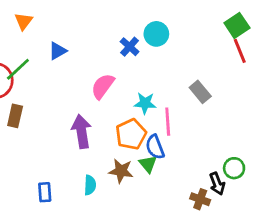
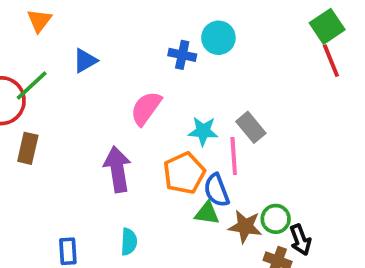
blue cross: (130, 47) -> (182, 55), turned -30
gray rectangle: (200, 92) -> (251, 127), moved
green triangle: (148, 164) -> (207, 213), turned -42
green circle: (234, 168) -> (276, 219), moved
brown star: (121, 171) -> (245, 226), moved

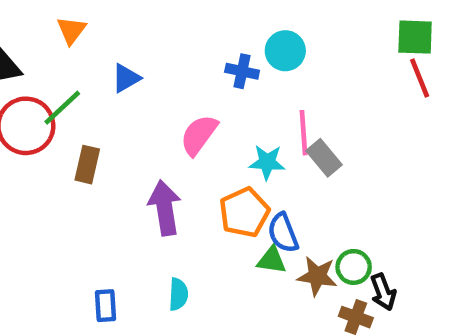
green square: (327, 26) -> (415, 37), turned 36
brown rectangle: (28, 148) -> (87, 165), moved
pink line: (234, 156) -> (304, 133), moved

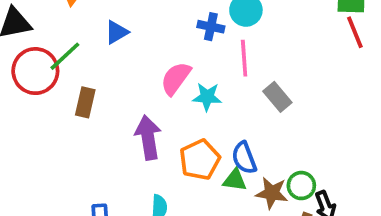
pink line: (304, 133) -> (244, 58), moved
cyan star: (267, 162) -> (207, 97), moved
orange pentagon: (244, 212) -> (200, 160), moved

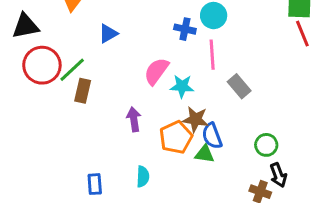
green line: (65, 56) -> (72, 70), moved
purple arrow: (148, 138) -> (134, 119), size x0.7
green circle: (301, 186) -> (266, 145), moved
brown star: (272, 193) -> (196, 119), moved

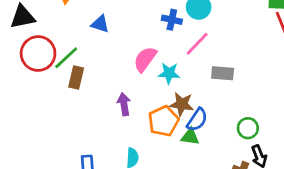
blue triangle: (108, 34) -> (100, 24), turned 48
pink line: (212, 55) -> (197, 44), turned 48
gray rectangle: (239, 86) -> (223, 73), turned -45
blue semicircle: (212, 136) -> (197, 120), turned -125

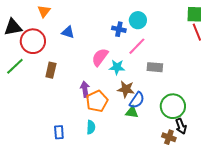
red circle: (38, 54) -> (33, 41), moved
green line: (66, 58) -> (15, 66), moved
orange pentagon: (163, 121) -> (97, 101), moved
green circle: (248, 128) -> (173, 106), size x1.6

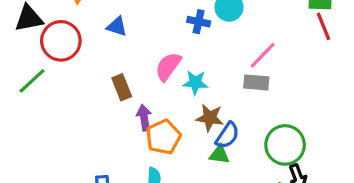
pink line: (137, 46) -> (263, 55), moved
brown rectangle: (51, 70) -> (122, 87), moved, turned -35

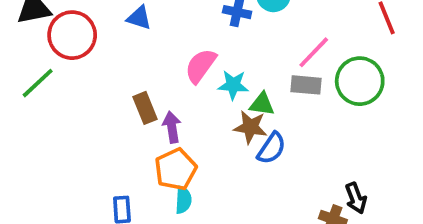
brown rectangle: (122, 87) -> (145, 108), moved
orange pentagon: (163, 137) -> (176, 169), moved
green circle: (285, 145) -> (360, 81), moved
green triangle: (219, 155) -> (262, 104), moved

